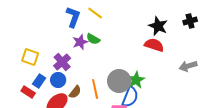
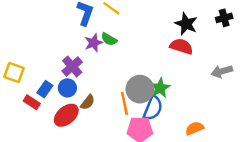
yellow square: (30, 57) -> (14, 72), moved
orange line: (95, 89) -> (124, 103), moved

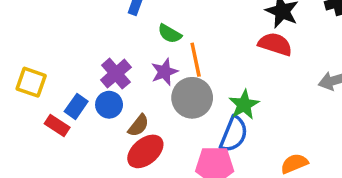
purple star: (94, 43) -> (164, 72), moved
gray circle: (140, 89) -> (192, 98), moved
orange line: (124, 103) -> (196, 60), moved
red ellipse: (66, 115) -> (145, 151), moved

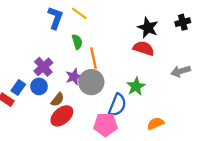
green semicircle: (170, 34) -> (77, 42), turned -136
purple star: (164, 72) -> (74, 77), moved
green star: (244, 105) -> (136, 86), moved

